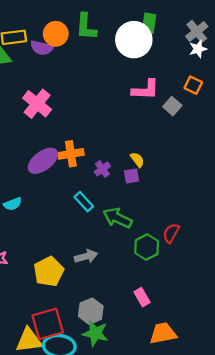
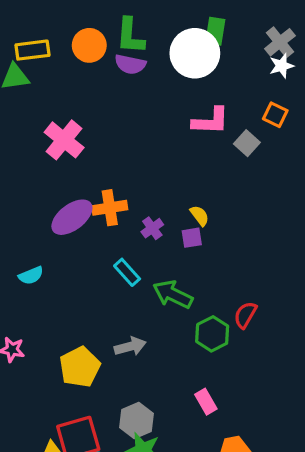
purple semicircle: (42, 48) -> (130, 64), moved

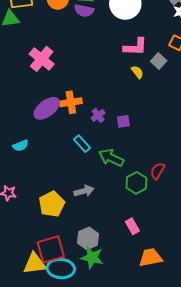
yellow semicircle: (200, 216) -> (137, 72), moved

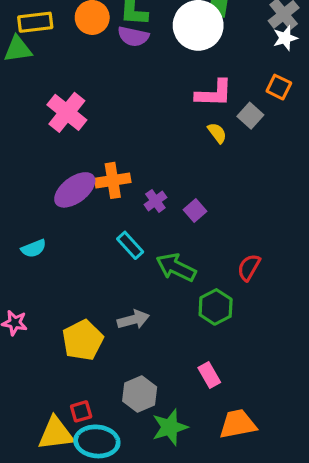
purple square: (123, 121) -> (195, 210), turned -32
red semicircle: (158, 171) -> (249, 267), moved
red square: (51, 249) -> (81, 411), size x0.5
green star: (92, 257) -> (170, 427), moved, turned -30

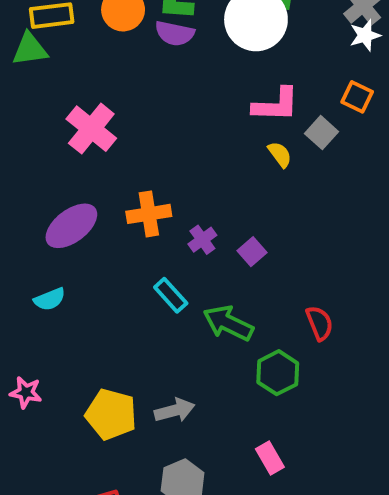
purple ellipse: (75, 190) -> (71, 226), moved
red semicircle: (249, 267) -> (319, 323), turned 128
gray arrow: (133, 320) -> (175, 410), moved
yellow pentagon: (83, 340) -> (111, 414), turned -30

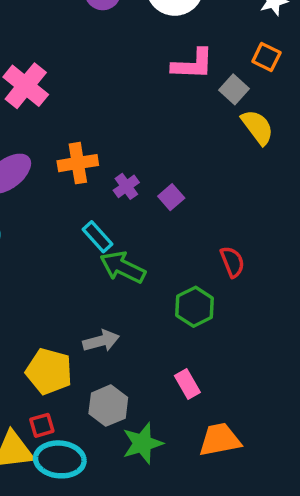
yellow semicircle: (280, 154) -> (257, 127), moved, size x1.5
green arrow: (228, 323) -> (123, 267), moved
yellow pentagon: (111, 414) -> (49, 371), moved

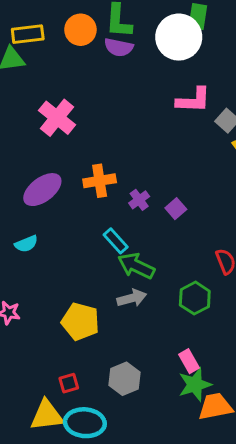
gray arrow: (101, 341) -> (132, 298), moved
yellow pentagon: (49, 371) -> (80, 322), moved
red square: (42, 425) -> (69, 383), moved
green star: (142, 443) -> (195, 385), moved

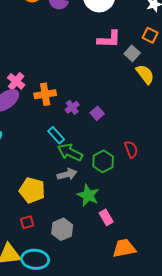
pink cross: (57, 118) -> (16, 81), moved, size x0.7
green hexagon: (195, 298) -> (103, 161), moved
red square: (69, 383) -> (27, 222), moved
green star: (195, 385) -> (88, 195), moved, turned -30

